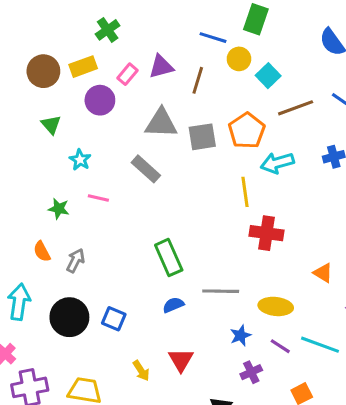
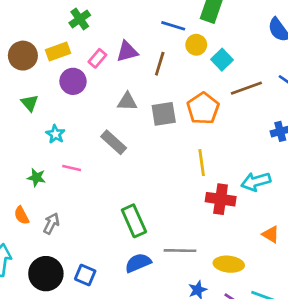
gray triangle: (161, 123) -> (127, 102), size x0.7
cyan arrow: (277, 163) -> (256, 182), moved
blue semicircle: (173, 305) -> (138, 263), size x1.4

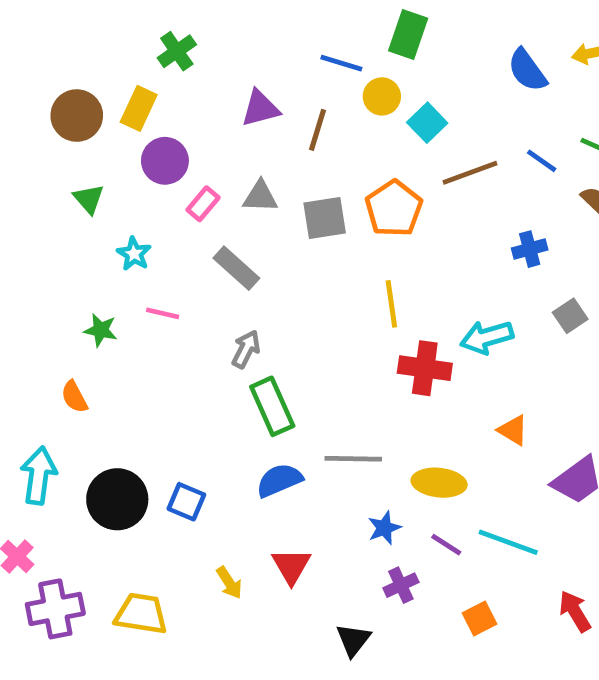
yellow rectangle: (58, 52) -> (139, 108), turned -45
pink rectangle: (97, 58) -> (203, 204), moved
gray arrow: (51, 224) -> (246, 349), moved

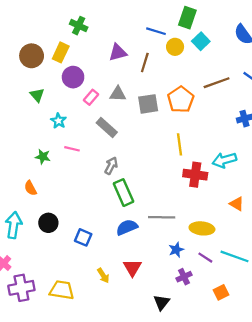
green cross: (177, 51) -> (79, 26), turned -30
cyan square: (427, 123) -> (201, 41), moved
black circle: (117, 499) -> (48, 223), moved, size x0.7

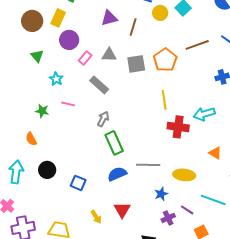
purple line: (205, 258) -> (187, 210), moved

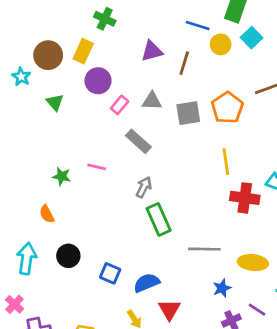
cyan star: (56, 79) -> (21, 77), moved
blue semicircle: (117, 174) -> (146, 283), moved

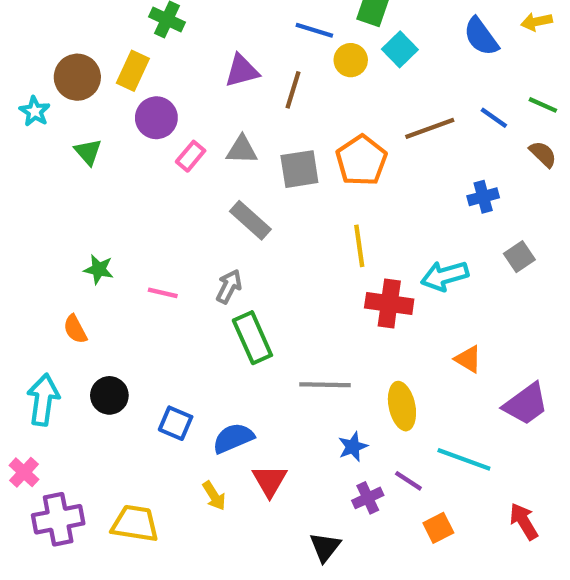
gray rectangle: (138, 141) -> (250, 220), moved
pink line: (97, 167) -> (163, 293), moved
yellow ellipse: (253, 263) -> (402, 406), turned 72

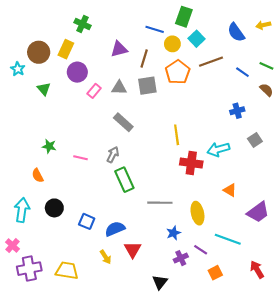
brown line: (430, 128) -> (211, 62), moved
orange pentagon: (361, 160) -> (178, 72), moved
gray square: (299, 169) -> (147, 86), moved

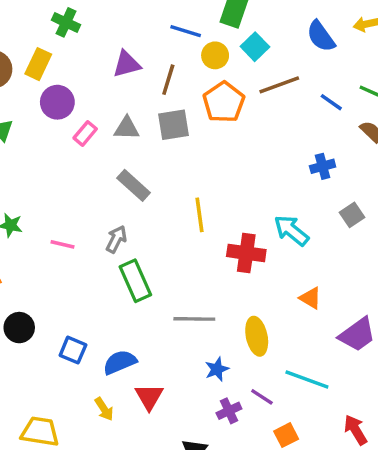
yellow line: (177, 135) -> (199, 215), moved
cyan arrow: (218, 149) -> (291, 230), turned 55

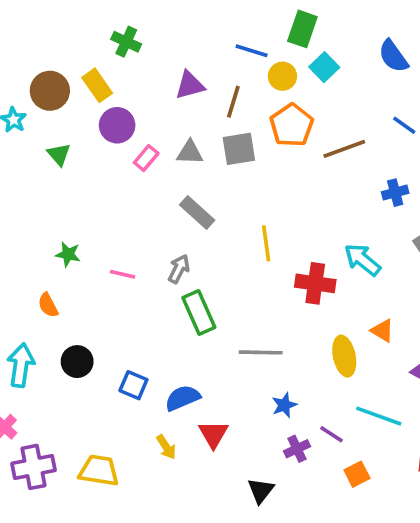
yellow rectangle: (38, 64) -> (97, 85), turned -60
brown line: (279, 85) -> (344, 149), moved
yellow ellipse: (257, 336) -> (344, 356), moved

